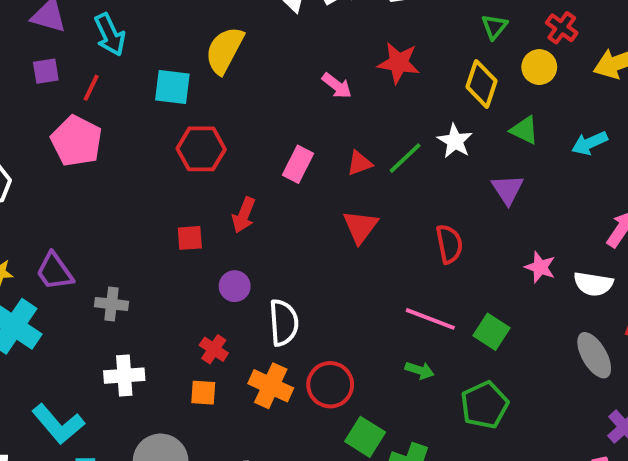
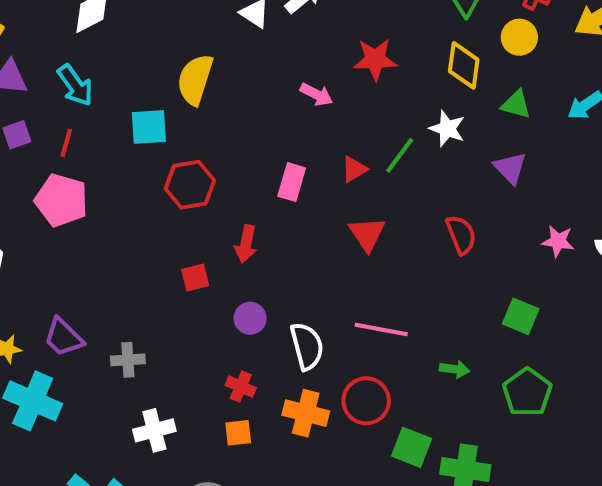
pink line: (430, 319) -> (381, 329), moved

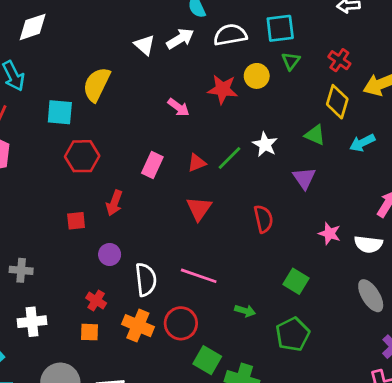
yellow circle: (519, 37) -> (257, 76), moved
yellow diamond: (464, 65) -> (337, 102), moved

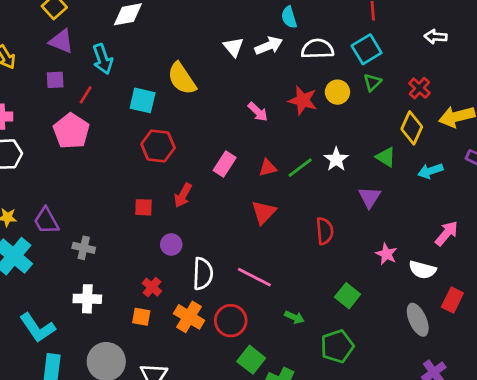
cyan square: (280, 28) -> (367, 49), turned -32
yellow semicircle: (97, 84) -> (182, 79), turned -68

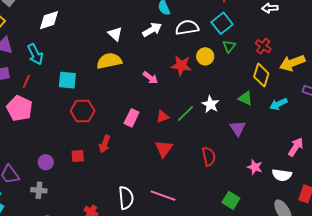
white triangle: (233, 47) -> (115, 34), moved
yellow semicircle: (182, 79) -> (109, 61), moved, turned 120
purple circle: (171, 244) -> (46, 162), moved

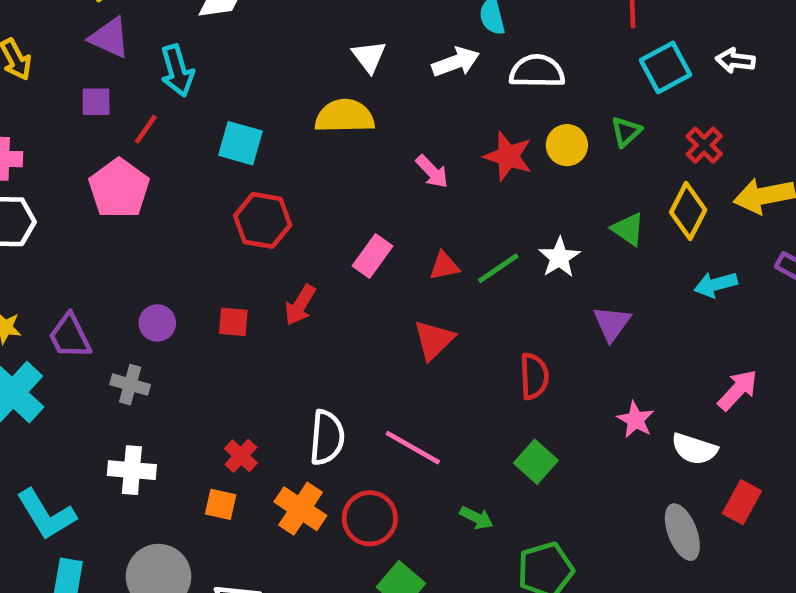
cyan square: (222, 23) -> (666, 67), moved
green triangle: (245, 98) -> (628, 229), moved
green square: (231, 200) -> (536, 462), moved

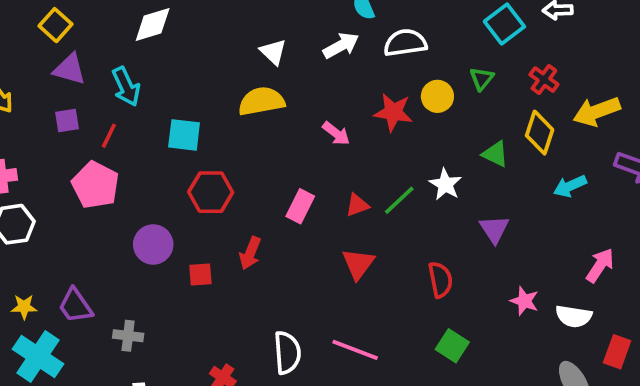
purple circle: (157, 323) -> (153, 244), moved, size x1.4

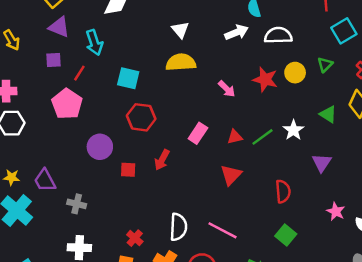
white triangle: (273, 52) -> (180, 30), moved

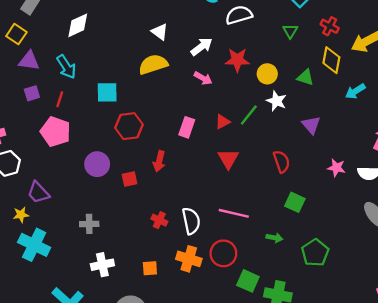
white triangle: (180, 30) -> (160, 32), moved
white arrow: (237, 32) -> (202, 47), moved
yellow circle: (295, 73) -> (267, 74), moved
purple trapezoid: (45, 180) -> (38, 193), moved
red cross: (135, 238) -> (159, 220), moved

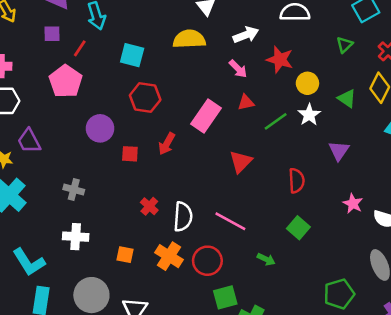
red triangle: (223, 122) -> (246, 103), moved
pink rectangle: (187, 127) -> (206, 116), size x1.4
green pentagon: (315, 253) -> (339, 294), moved
green square: (248, 281) -> (225, 297), turned 35

